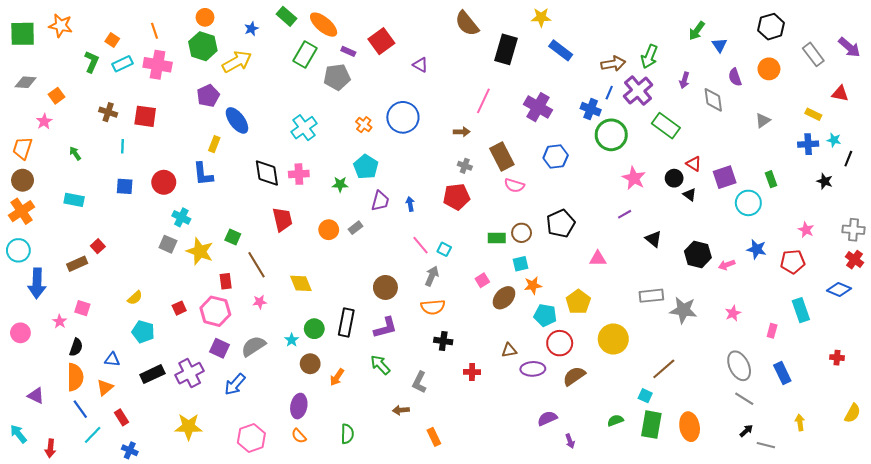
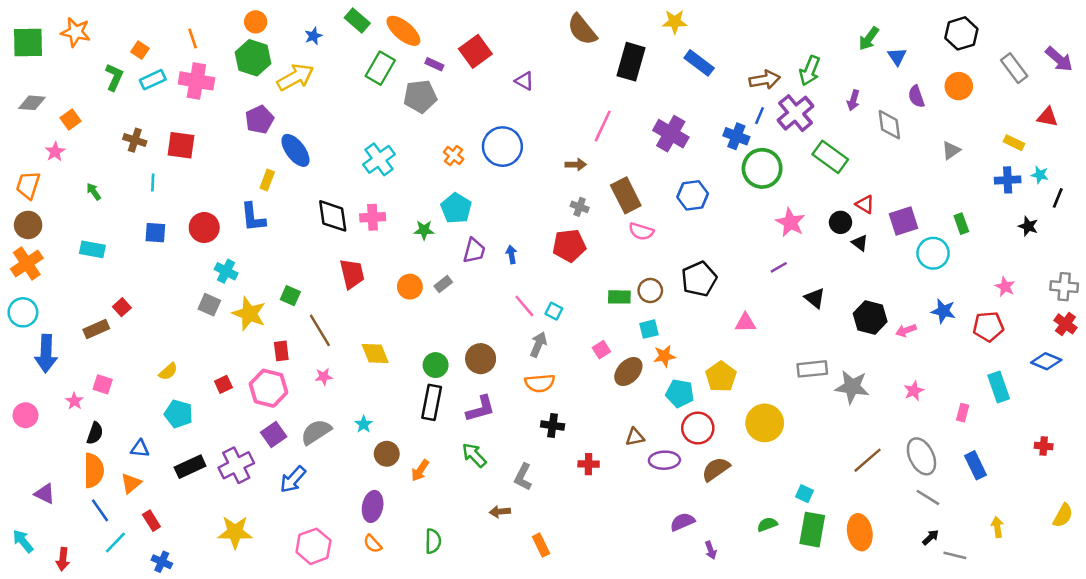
green circle: (314, 329) -> (436, 365), moved
purple square: (219, 348) -> (274, 434), turned 30
brown line: (664, 369) -> (867, 460), moved

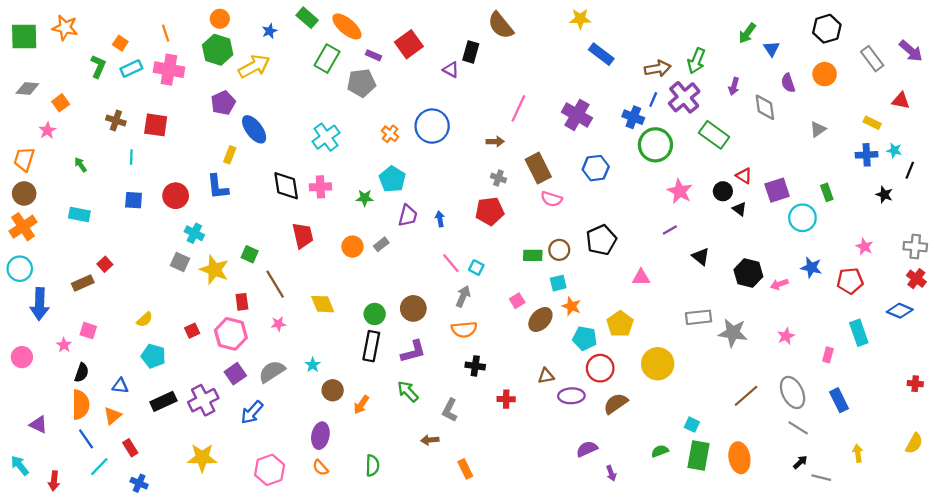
black rectangle: (631, 62) -> (471, 52), moved, size x0.7
orange star: (664, 356) -> (571, 306), turned 30
red cross: (1044, 446) -> (915, 384), moved

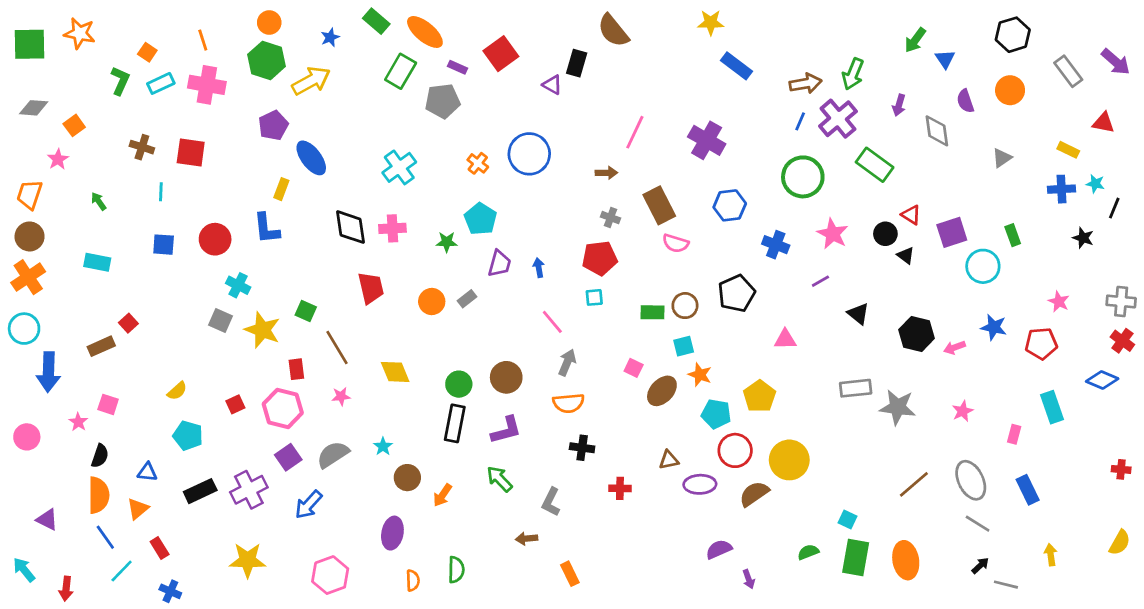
blue cross: (633, 117) -> (776, 245), moved
cyan square: (476, 268) -> (594, 297), moved, turned -32
pink square: (517, 301) -> (634, 368), turned -32
yellow circle: (658, 364) -> (789, 460), moved
orange semicircle: (320, 468) -> (413, 580), moved, turned -140

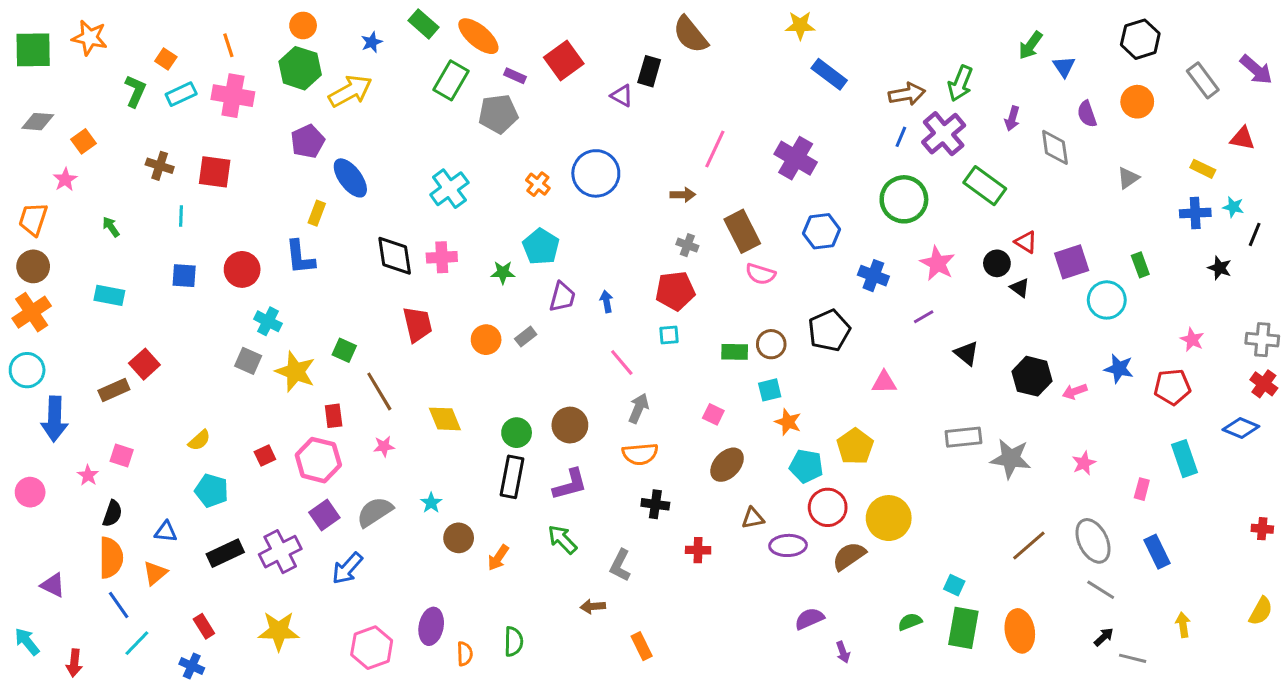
red square: (128, 323) -> (144, 364), size x1.4
brown ellipse: (662, 391) -> (727, 465), moved
purple ellipse: (392, 533) -> (431, 626), moved
red rectangle: (160, 548) -> (204, 626), moved

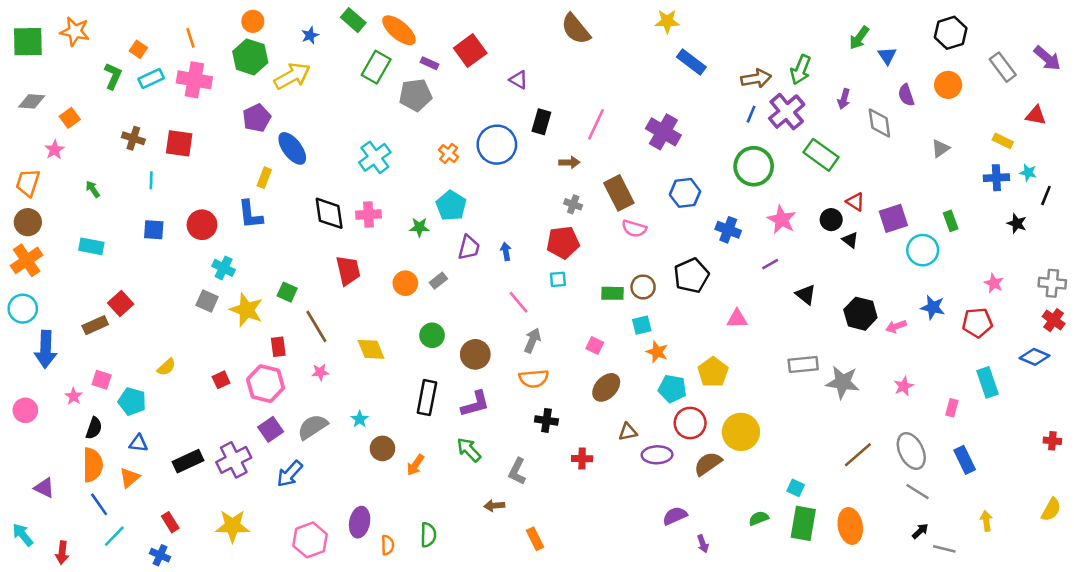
black rectangle: (649, 71) -> (541, 122), moved
green circle: (517, 433) -> (432, 335), moved
cyan pentagon: (212, 491) -> (132, 401), moved

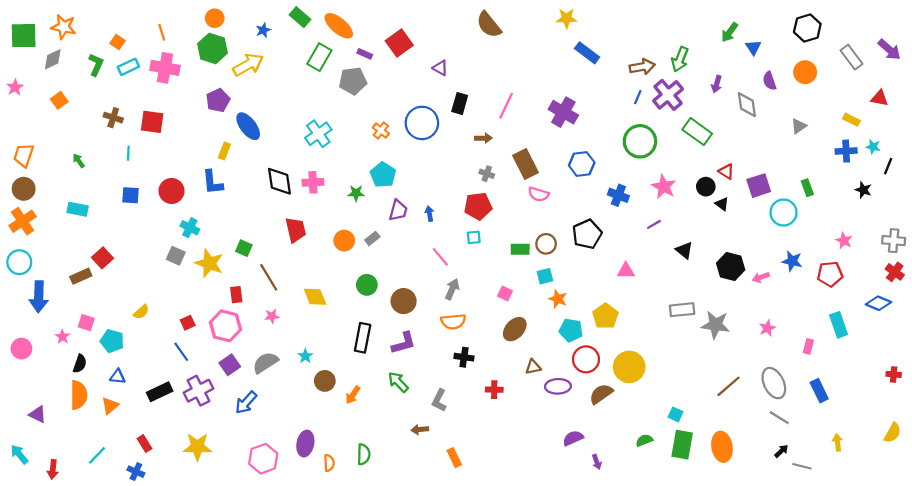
gray diamond: (32, 101) -> (53, 59), moved, turned -30
pink star: (55, 150) -> (15, 87), moved
blue line: (99, 504) -> (181, 352), moved

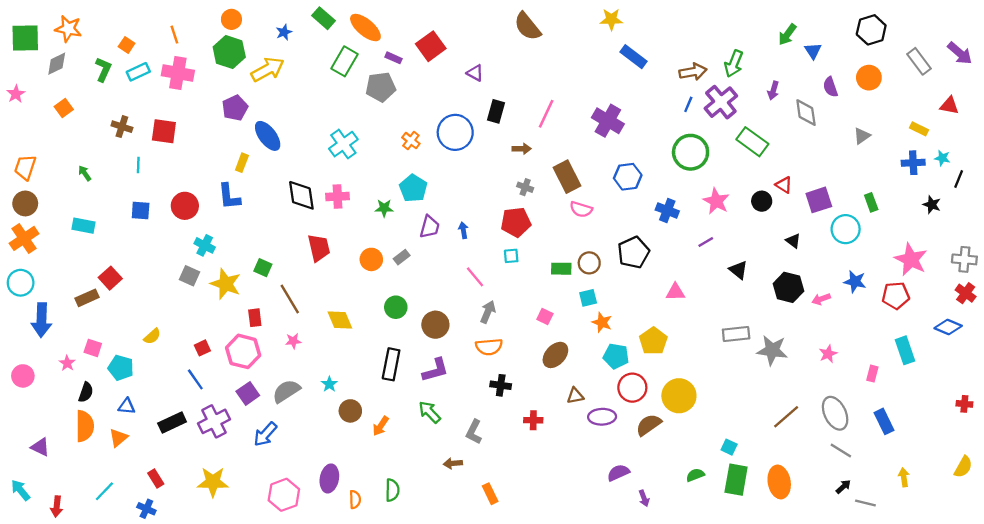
black triangle: (722, 204) -> (793, 241), moved
pink star: (844, 241) -> (911, 259), size x1.8

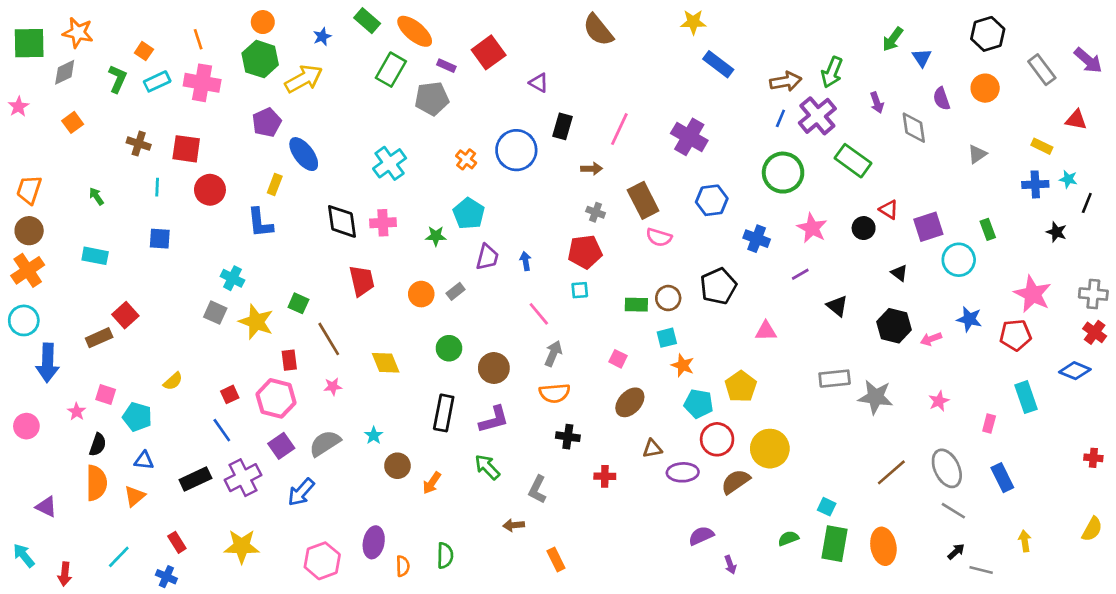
purple arrow: (773, 90) -> (877, 103), turned -36
red circle: (185, 206) -> (210, 190), moved

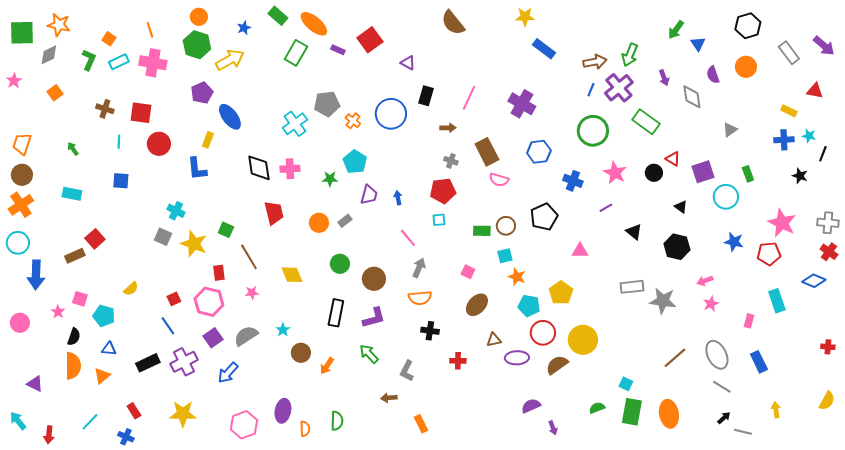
gray pentagon: (432, 99) -> (327, 104), moved
gray triangle: (977, 154) -> (730, 130), moved
pink arrow: (931, 339) -> (705, 281), moved

